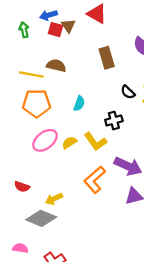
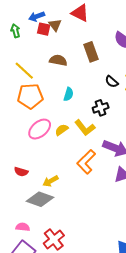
brown semicircle: (56, 66) -> (58, 60), moved
yellow line: (31, 75) -> (24, 71), turned 35

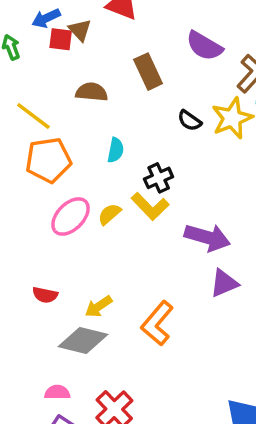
black cross: (101, 108) -> (159, 178), moved
orange L-shape: (86, 162) -> (157, 323), moved

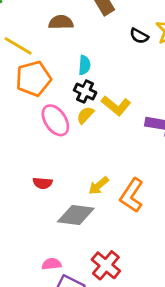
black cross: (159, 178) -> (85, 91), moved, turned -35
pink ellipse: (70, 216) -> (55, 120), turned -72
yellow arrow: (98, 307) -> (99, 186), moved
pink semicircle: (57, 392) -> (52, 264), moved

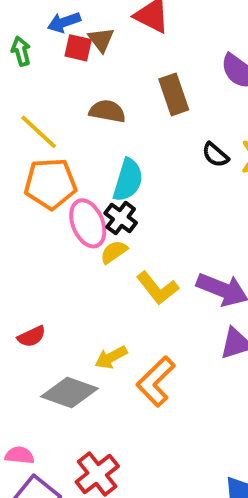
cyan semicircle: (84, 65) -> (128, 180), size x1.5
yellow L-shape: (116, 106) -> (157, 288), moved
pink ellipse: (55, 120) -> (88, 223), moved
red semicircle: (43, 183) -> (32, 336), turned -42

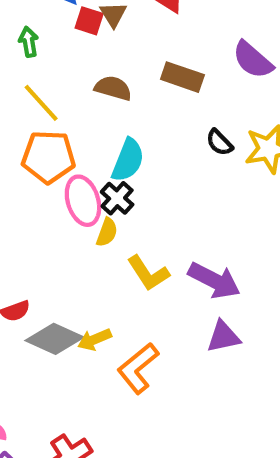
green arrow: (21, 51) -> (29, 42), moved
brown rectangle: (174, 94) -> (182, 77), turned -57
yellow semicircle: (114, 252) -> (107, 232), turned 140
gray diamond: (69, 392) -> (55, 339), moved

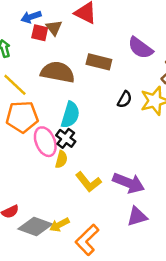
brown semicircle: (113, 88) -> (58, 72), size x1.5
black semicircle: (219, 142) -> (125, 99), turned -102

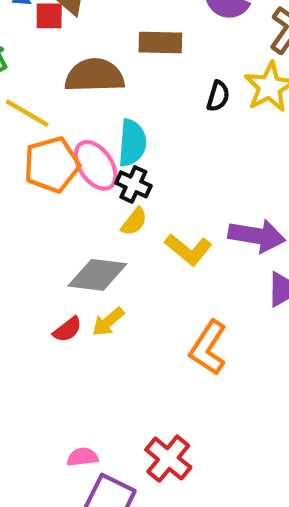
pink ellipse: (45, 142) -> (96, 165), moved
yellow semicircle: (61, 159) -> (134, 222), turned 36
yellow arrow: (59, 225) -> (108, 322), moved
gray diamond: (35, 226) -> (97, 275), moved

